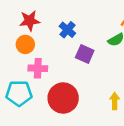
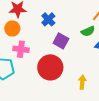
red circle: (63, 98) -> (50, 67), moved

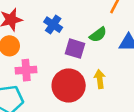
green semicircle: (88, 31) -> (98, 35), moved
yellow arrow: (82, 82) -> (100, 79), moved

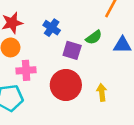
yellow arrow: (100, 79) -> (102, 92), moved

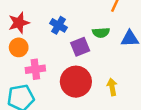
green semicircle: (94, 37) -> (101, 33), turned 35
purple square: (72, 50) -> (80, 47), turned -36

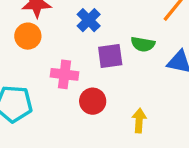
pink cross: (35, 69) -> (64, 74), moved
red circle: (76, 82) -> (93, 101), size x0.6

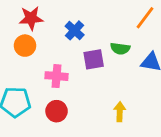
red circle: (93, 101) -> (57, 111), moved

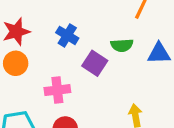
purple square: (94, 59) -> (95, 63), turned -35

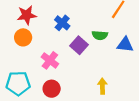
pink cross: (57, 90) -> (50, 60), turned 36

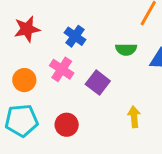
orange circle: (23, 37) -> (24, 80), moved
purple square: (79, 45) -> (98, 83), moved
pink cross: (50, 60) -> (62, 69), moved

